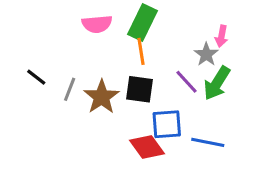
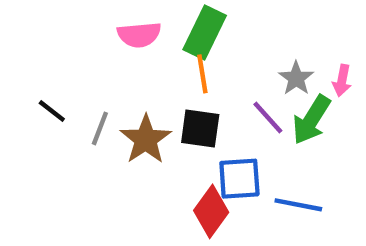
pink arrow: (221, 36) -> (342, 80), moved
red diamond: (147, 147) -> (211, 211), turned 72

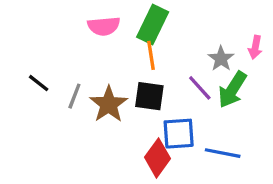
pink arrow: (342, 80) -> (255, 47), moved

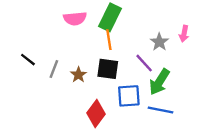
green arrow: (232, 90) -> (159, 82), moved
brown star: (109, 104) -> (78, 75), size x0.6
red diamond: (157, 158) -> (96, 113), moved

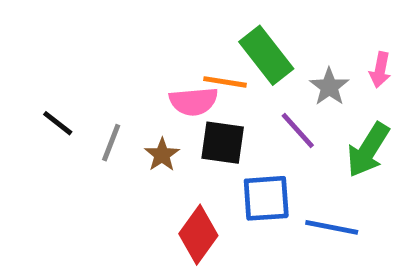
green rectangle: (110, 17) -> (266, 55), moved, turned -64
pink semicircle: (75, 19) -> (194, 101), moved
orange line: (109, 40) -> (225, 82), turned -72
green arrow: (159, 82) -> (368, 150), moved

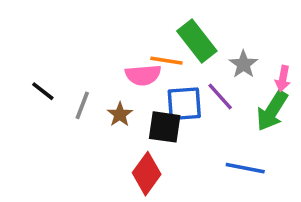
pink arrow: (380, 70) -> (283, 79), moved
black square: (223, 143) -> (165, 127), moved
blue square: (266, 198) -> (184, 104), moved

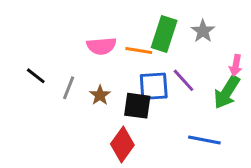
green rectangle: (197, 41) -> (164, 34), turned 56
gray star: (243, 64) -> (203, 31), moved
pink semicircle: (143, 75) -> (101, 46), moved

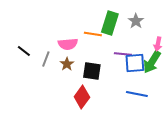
pink semicircle: (101, 46) -> (68, 44), moved
purple line: (184, 80) -> (123, 54), turned -42
blue square: (154, 86) -> (135, 63), moved

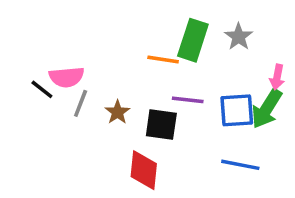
pink semicircle: (68, 44) -> (67, 77), moved
purple line: (123, 54) -> (188, 100), moved
red diamond: (82, 97) -> (144, 170), turned -30

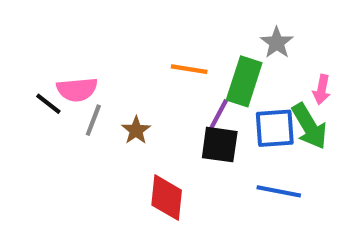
green rectangle: (193, 40) -> (244, 81), moved
purple line: (188, 100) -> (218, 116), turned -68
green arrow: (267, 109) -> (309, 126), turned -63
black square: (161, 124) -> (220, 145), moved

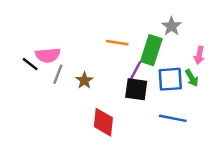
green arrow: (309, 126) -> (192, 78), size x0.6

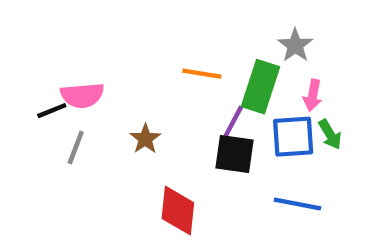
pink arrow: (199, 55) -> (313, 95), moved
black line: (30, 64) -> (52, 111), turned -60
gray line: (58, 74) -> (76, 147), moved

